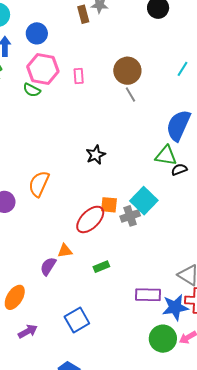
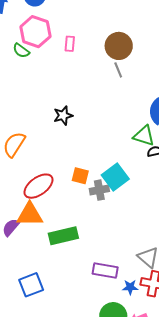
black star: (96, 155) -> (63, 116), moved
red ellipse: (90, 219) -> (38, 186), moved
orange triangle: (65, 251) -> (30, 215), size x1.8
green rectangle: (101, 267) -> (63, 236), size x1.8
blue star: (175, 307) -> (130, 287), size x0.6

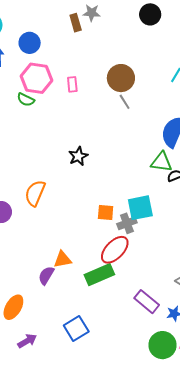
cyan square: (115, 177) -> (140, 208), turned 36
red ellipse: (38, 186) -> (115, 250), moved
orange triangle: (30, 215) -> (63, 260), size x0.7
purple rectangle: (105, 271) -> (147, 302), turned 40

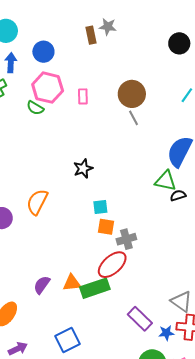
black circle: (150, 14) -> (179, 43), moved
cyan square: (140, 208) -> (100, 207), moved, size x0.6
orange triangle: (63, 260) -> (72, 283), moved

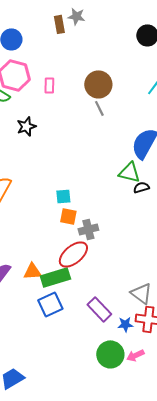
black star: (83, 168) -> (26, 126), moved
blue square: (68, 340) -> (50, 304), moved

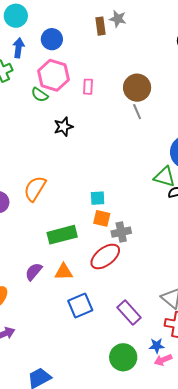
green rectangle: (55, 277) -> (62, 235), moved
blue star: (125, 324) -> (157, 346), moved
green circle: (110, 354) -> (123, 357), moved

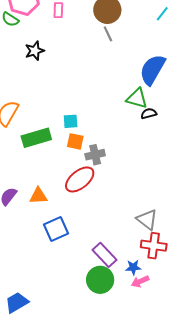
green rectangle: (62, 235) -> (36, 138), moved
purple rectangle: (129, 312) -> (104, 255), moved

